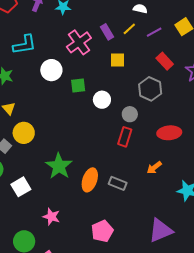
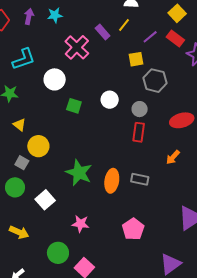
purple line: (154, 32) -> (150, 37), moved
yellow square: (118, 60) -> (136, 59), moved
red rectangle: (165, 61) -> (175, 39), moved
green square: (78, 86) -> (74, 106), moved, turned 35

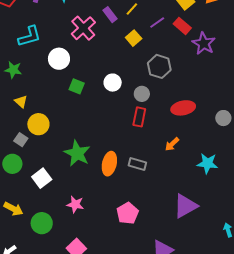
yellow square: (136, 59) -> (134, 38), moved, turned -35
green circle: (58, 253) -> (42, 223), moved

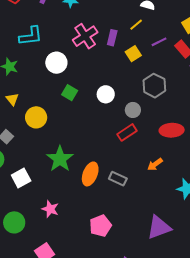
purple rectangle: (110, 15) -> (112, 38), moved, turned 42
red rectangle: (139, 117) -> (127, 132), turned 36
yellow circle: (38, 124) -> (36, 117), moved

